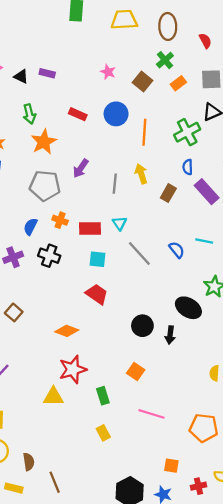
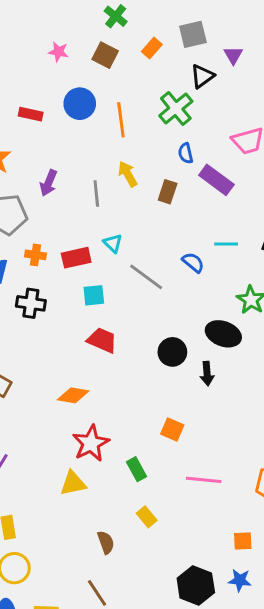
green cross: (165, 60) -> (116, 16), moved
black circle: (142, 326) -> (172, 352), moved
brown semicircle: (29, 462) -> (106, 542), moved

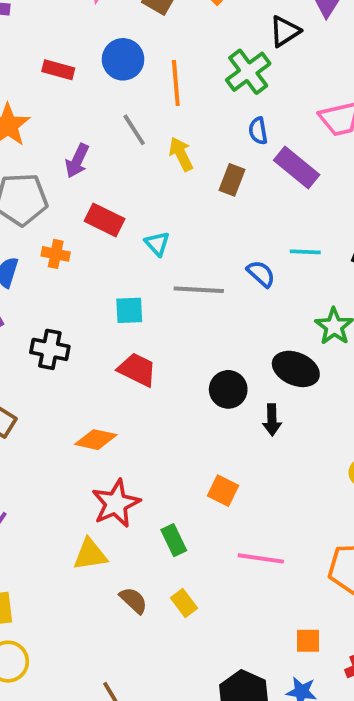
gray line: (96, 194) -> (134, 130), moved, turned -30
red rectangle: (76, 258) -> (104, 220), moved, turned 36
gray line: (146, 277) -> (199, 290), turned -36
black cross: (31, 303) -> (50, 349), moved
brown semicircle: (106, 542) -> (133, 600), moved, turned -30

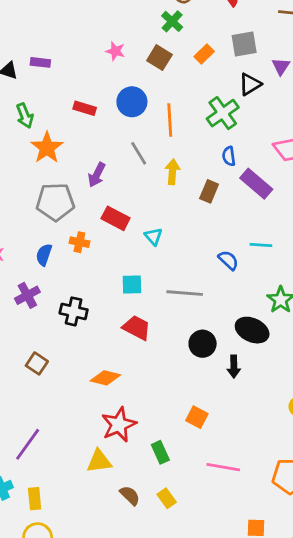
yellow arrow: (181, 154) -> (172, 172), turned 30
gray line: (199, 290) -> (185, 293), moved

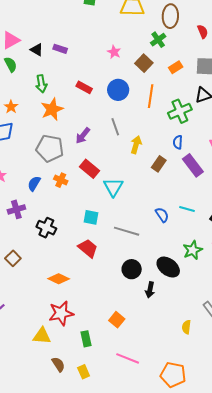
orange line: (170, 120) -> (151, 96), moved
cyan triangle: (154, 236) -> (113, 187), size x1.5

